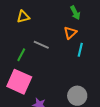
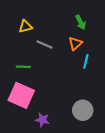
gray line: (41, 45) -> (45, 44), moved
green line: (21, 55) -> (23, 67), turned 64

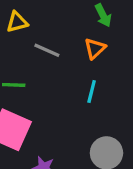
cyan line: (86, 61) -> (92, 92), moved

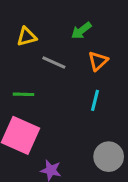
green arrow: (103, 15) -> (81, 31), moved, turned 80

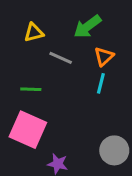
green arrow: (81, 31) -> (87, 27), size x1.4
cyan line: (95, 100) -> (101, 83), moved

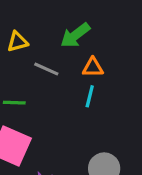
orange triangle: (104, 56) -> (93, 67), turned 42

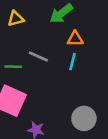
gray line: (46, 69) -> (38, 56), moved

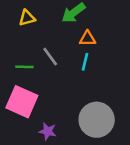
gray line: (38, 56) -> (50, 57), turned 30
gray circle: (84, 118) -> (97, 120), size x1.4

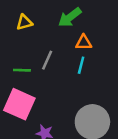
gray line: (50, 57) -> (47, 60), turned 60

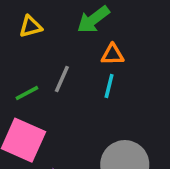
green line: (22, 70) -> (27, 93), turned -30

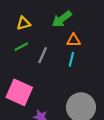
green line: (27, 93) -> (21, 47), moved

